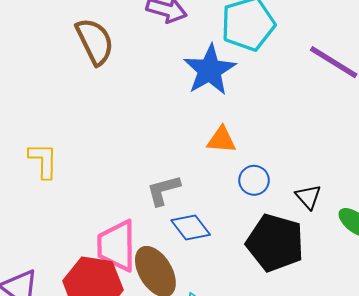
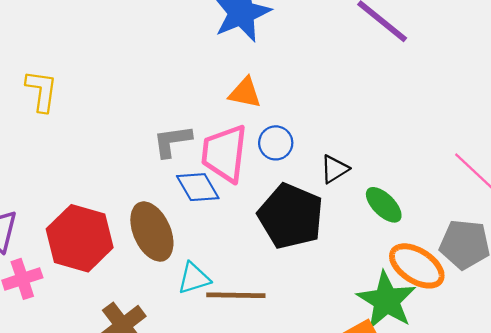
black triangle: (308, 197) -> (334, 169), turned 32
pink trapezoid: (117, 246) -> (224, 153), moved

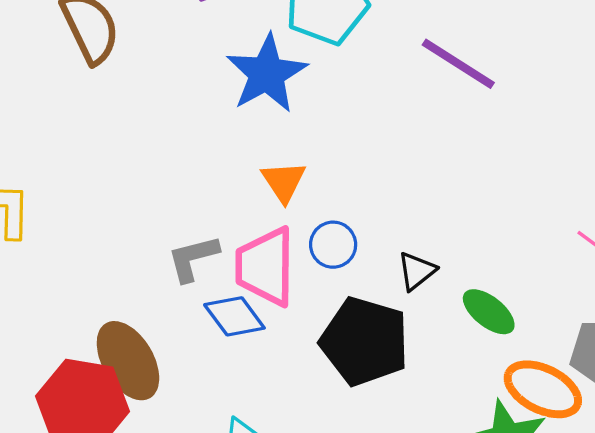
orange triangle: (245, 93) -> (284, 182), turned 51
brown ellipse: (152, 232) -> (128, 361), moved

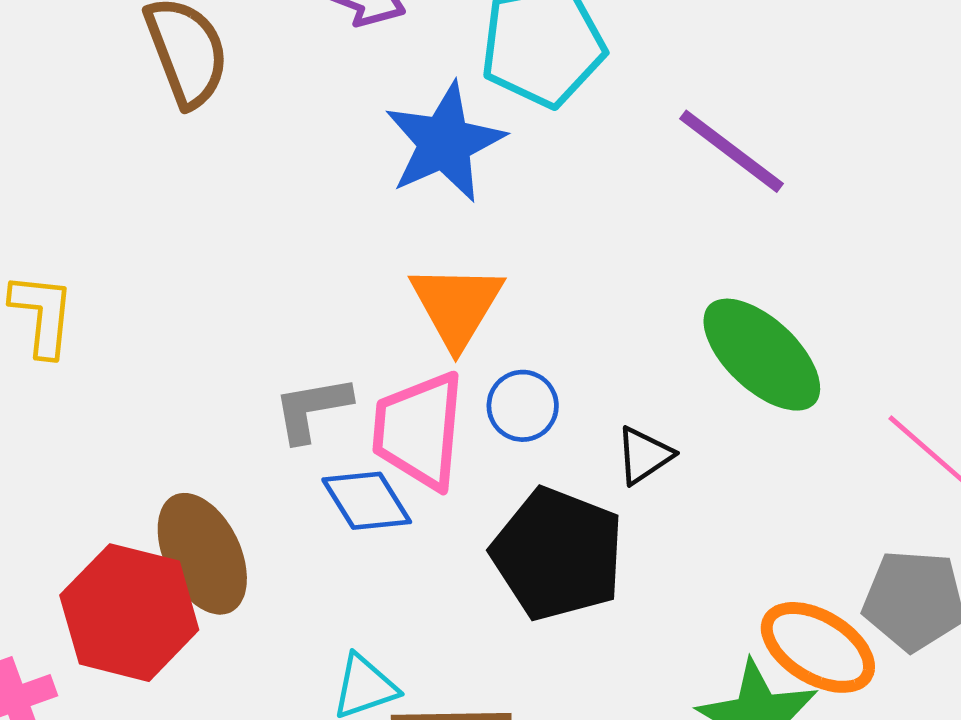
orange triangle: (284, 182) -> (457, 306), size x1.4
green ellipse: (489, 312) -> (762, 355), moved, size x1.6

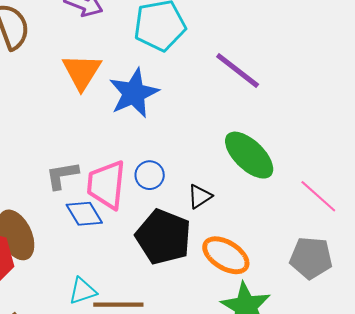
blue star: (445, 142) -> (134, 93), moved
orange triangle: (457, 306) -> (82, 72), moved
orange ellipse: (818, 647) -> (226, 255), moved

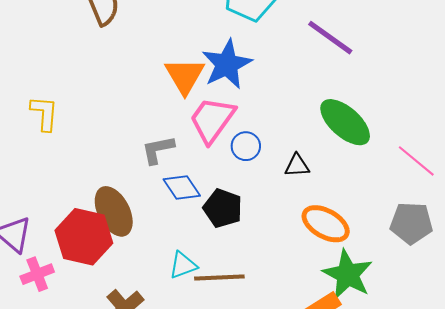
orange triangle: (82, 72) -> (185, 76), moved
pink trapezoid: (106, 185) -> (212, 120), moved, turned 32
black triangle: (200, 196) -> (297, 165), turned 32
black pentagon: (163, 237) -> (223, 208), moved, size x0.7

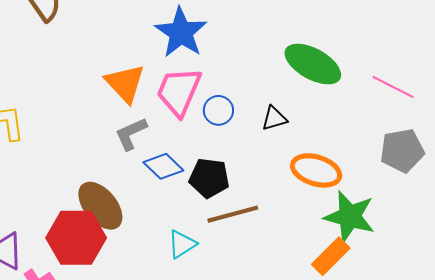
orange triangle: (185, 76) -> (125, 83), moved
brown line: (219, 278) -> (233, 214), moved

